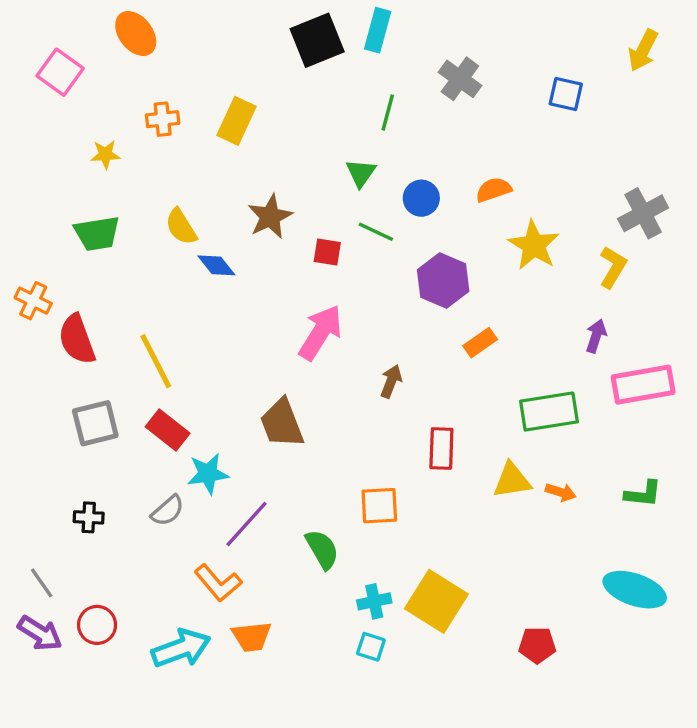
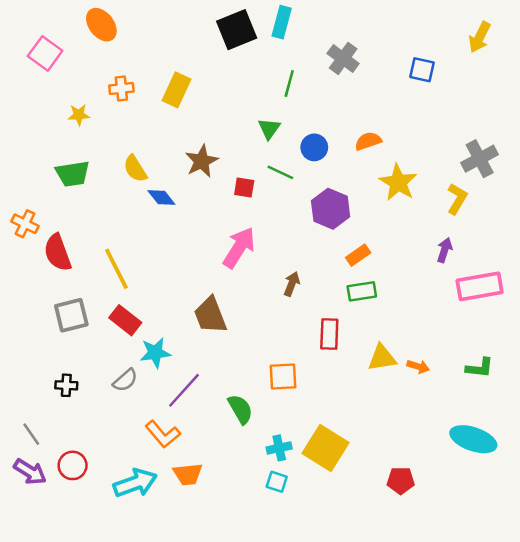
green rectangle: (549, 412) -> (362, 291), moved, size x0.7

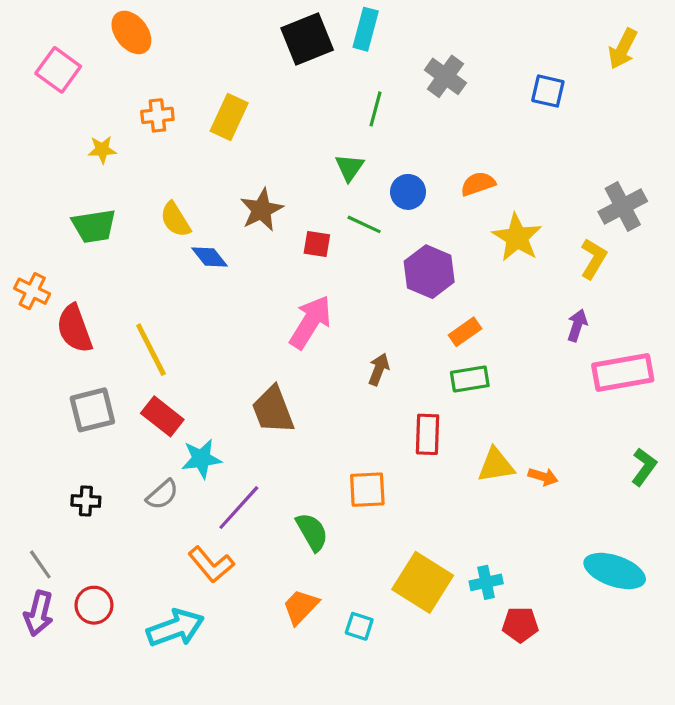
green L-shape: (480, 368) -> (644, 467), moved, turned -60
cyan cross: (279, 448) -> (486, 582), moved
purple arrow: (30, 472) -> (39, 613), turned 72
orange trapezoid: (188, 474) -> (301, 607), moved, turned 140

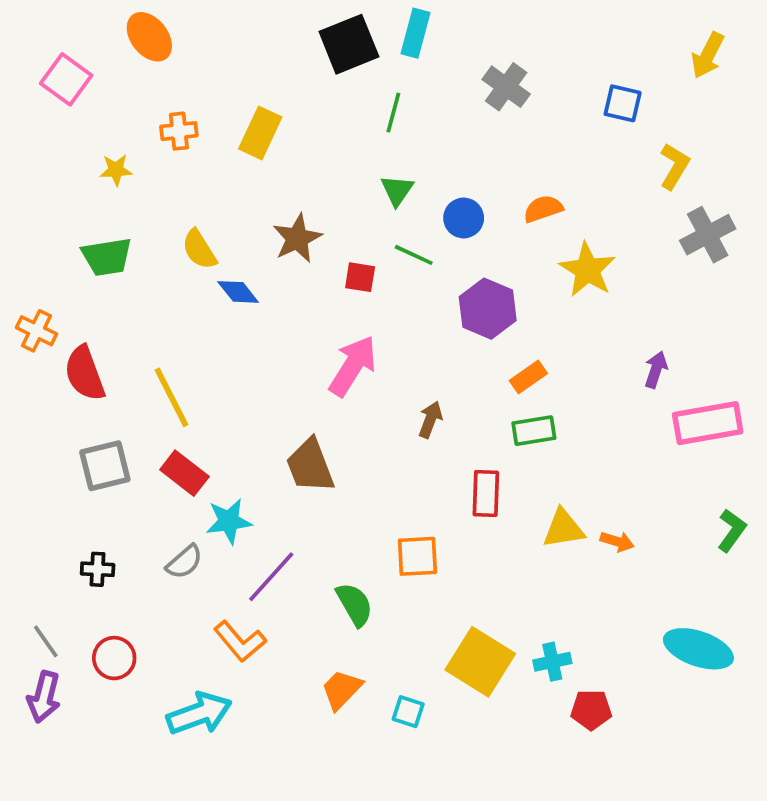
green line: (375, 109) -> (393, 113), moved
yellow L-shape: (593, 259) -> (674, 166), moved
red circle: (94, 605) -> (114, 658), moved

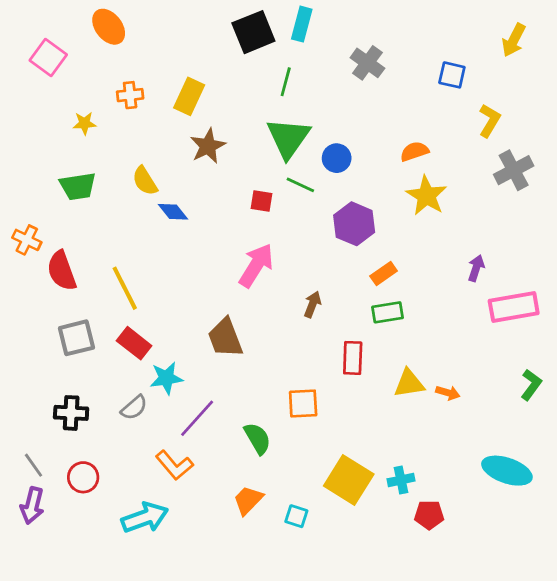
green triangle: (397, 190) -> (288, 138), size x1.8
orange semicircle: (543, 209) -> (414, 151), moved
brown star: (297, 238) -> (208, 146), moved
black cross: (98, 569) -> (71, 413), size x1.4

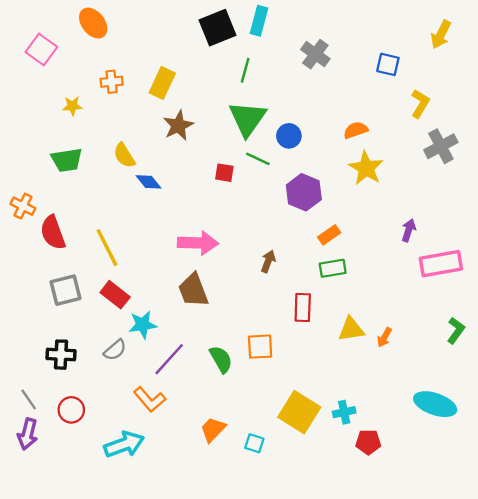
pink arrow: (256, 265) -> (198, 243), moved, turned 60
orange arrow: (448, 393) -> (384, 337), turned 102
green semicircle: (257, 438) -> (221, 359), moved

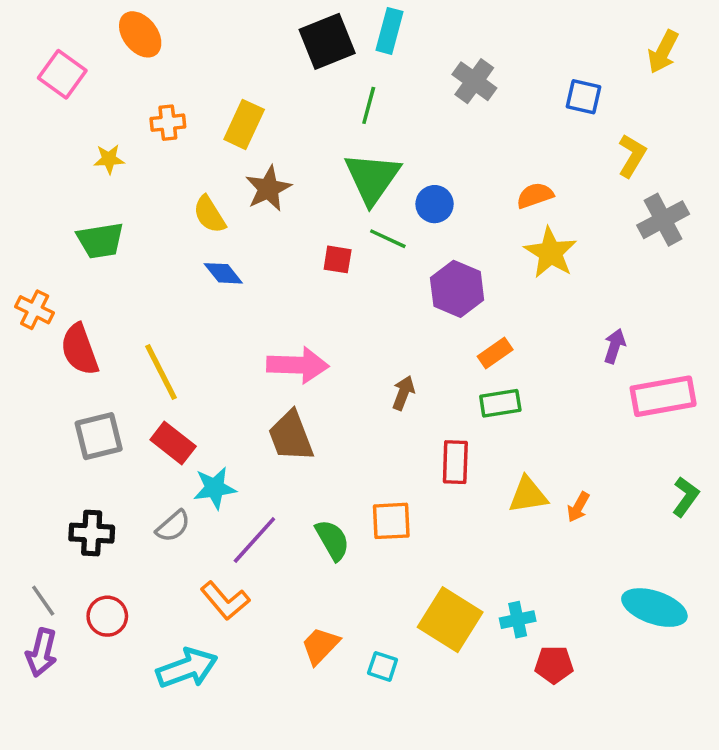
yellow semicircle: (124, 155) -> (209, 214), moved

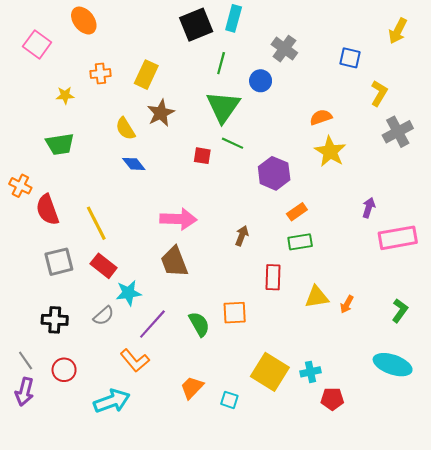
blue circle: (435, 204) -> (261, 81), moved
green L-shape: (686, 497) -> (400, 311), moved

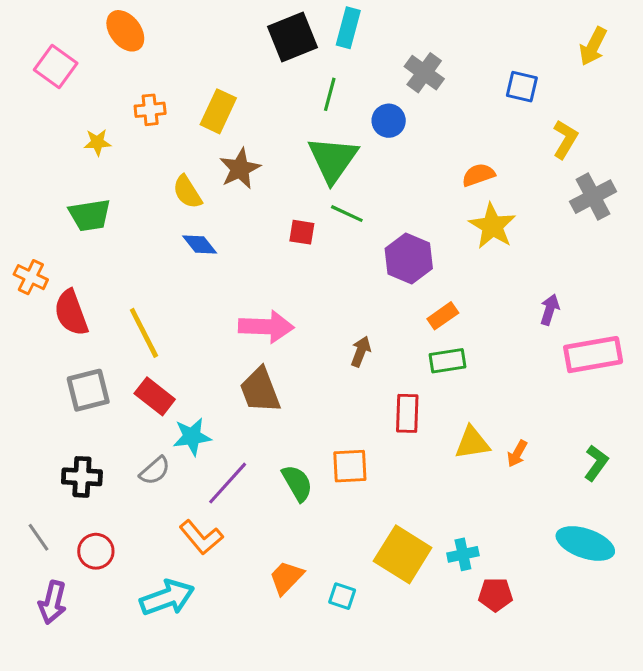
purple arrow: (25, 392) -> (53, 602), moved

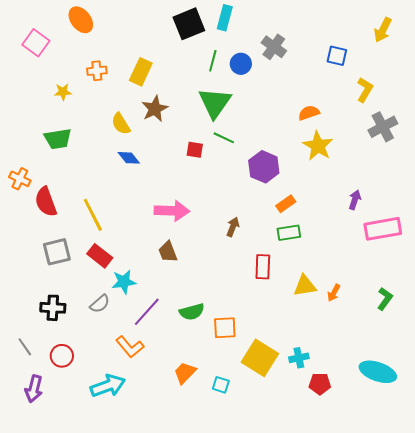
blue circle: (389, 121) -> (241, 64), moved
brown trapezoid: (260, 390) -> (168, 252), size x0.7
orange square: (350, 466) -> (225, 328), moved
green semicircle: (297, 483) -> (192, 312), turned 105
cyan ellipse: (585, 543) -> (378, 372), moved

